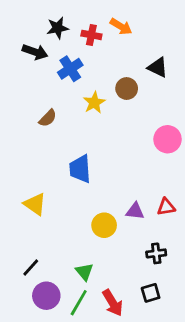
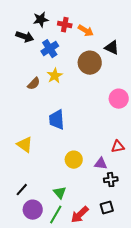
orange arrow: (121, 27) -> (86, 31), moved
brown circle: (127, 89) -> (90, 63), size x1.5
yellow star: (94, 103) -> (55, 76), moved
purple triangle: (135, 211) -> (101, 164), moved
red arrow: (113, 303) -> (80, 215), turned 78

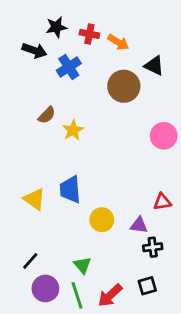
yellow star: (55, 76) -> (73, 130), moved
blue trapezoid: (57, 120) -> (70, 189), moved
green line: (56, 215) -> (77, 295), turned -48

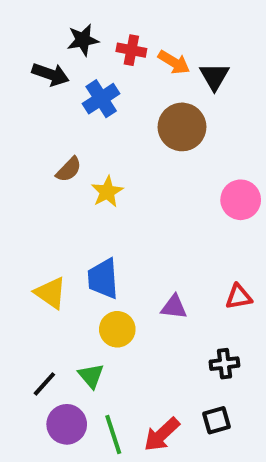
black triangle: (154, 66) -> (214, 76), moved, turned 35
yellow circle: (102, 220) -> (117, 329), moved
purple triangle: (139, 225) -> (174, 307), moved
green triangle: (83, 265) -> (91, 376), moved

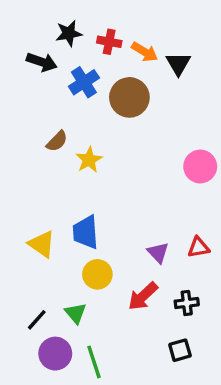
brown circle: (182, 127) -> (129, 97), moved
purple triangle: (174, 307) -> (158, 252), moved, turned 40
red arrow: (162, 434) -> (143, 296), moved

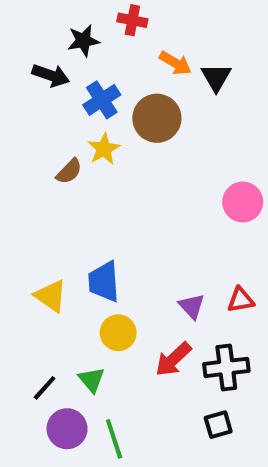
red cross: (109, 42) -> (132, 20), moved
yellow star: (89, 160) -> (104, 149), moved
black cross: (187, 303) -> (226, 367), size x1.5

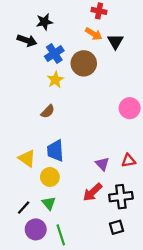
red cross: (132, 20) -> (99, 11), moved
brown semicircle: (69, 171) -> (48, 111), moved
yellow circle: (118, 333) -> (50, 177), moved

